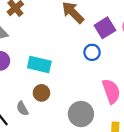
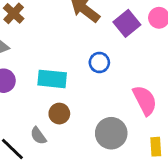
blue circle: (92, 52) -> (99, 62), moved

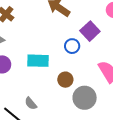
purple square: (127, 23) -> (90, 31), moved
brown circle: (59, 114) -> (65, 80), moved

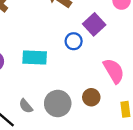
brown circle: (65, 80) -> (91, 97), moved
gray circle: (85, 98) -> (58, 103), moved

